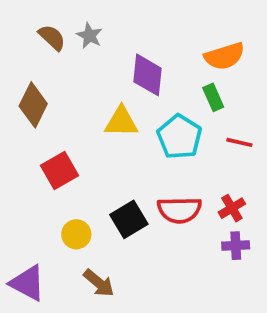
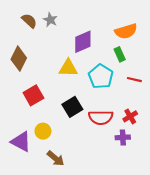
purple diamond: (148, 75) -> (83, 42), turned 60
black square: (129, 219) -> (72, 107), moved
purple cross: (236, 246) -> (123, 137), moved
purple triangle: (28, 283) -> (21, 142), moved

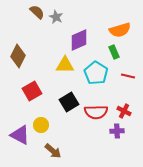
gray star: (50, 20) -> (56, 17), moved
brown semicircle: (29, 21) -> (37, 12), moved
red cross: (130, 116) -> (124, 111), turned -32

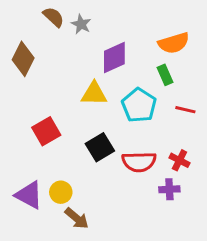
brown diamond: (18, 56) -> (23, 59), moved
yellow circle: (41, 125) -> (61, 192), moved

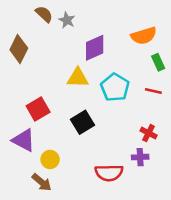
green rectangle: (165, 75) -> (158, 62), moved
red semicircle: (139, 162) -> (109, 173), moved
purple triangle: (29, 195) -> (24, 140), moved
brown arrow: (77, 218) -> (42, 182), moved

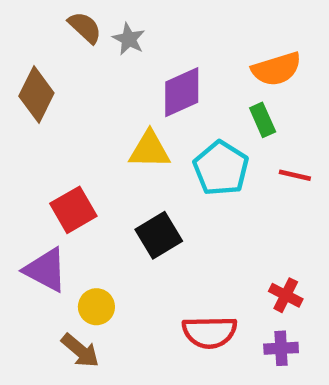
green rectangle: (158, 62) -> (263, 120), moved
red cross: (149, 133) -> (286, 295), moved
purple cross: (140, 157) -> (281, 348), moved

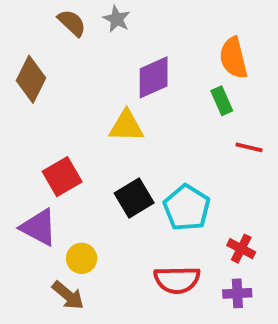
gray star: (129, 39) -> (117, 19), moved
orange semicircle: (276, 69) -> (233, 58), turned 93
cyan pentagon: (221, 168) -> (187, 208), moved

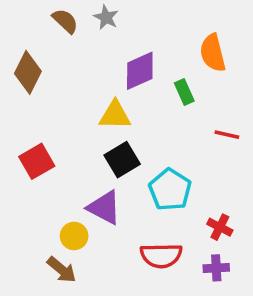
green rectangle: (222, 101) -> (184, 92), moved
red square: (62, 177) -> (37, 161), moved
black square: (134, 198) -> (122, 160), moved
purple triangle: (39, 227) -> (104, 208), moved

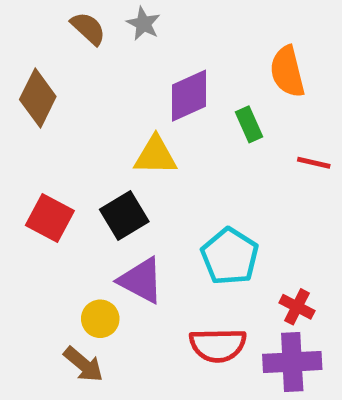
red line: (227, 135) -> (314, 163), moved
black square: (122, 160) -> (124, 216), moved
red square: (37, 161) -> (50, 218), turned -32
purple cross: (216, 268) -> (292, 362), size x1.6

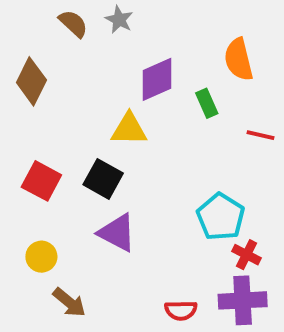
black square: (124, 216) -> (103, 179), turned -30
cyan pentagon: (230, 256) -> (221, 217), moved
yellow circle: (100, 319) -> (41, 257), moved
red semicircle: (218, 345) -> (181, 310), moved, size x0.7

